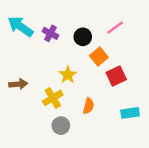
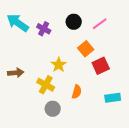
black circle: (83, 37) -> (74, 22), moved
yellow cross: (53, 98) -> (46, 85), turned -30

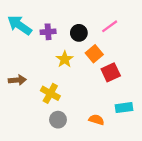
black circle: (74, 22) -> (79, 33), moved
purple cross: (44, 29) -> (48, 32), turned -32
yellow star: (59, 65) -> (65, 59), moved
orange semicircle: (77, 92) -> (96, 120), moved, turned -88

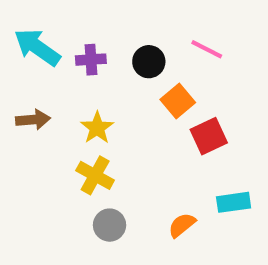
pink line: (110, 26) -> (207, 49), turned 63
yellow star: (65, 59) -> (97, 128), moved
brown arrow: (17, 80) -> (33, 120), moved
orange semicircle: (96, 120) -> (182, 225), turned -56

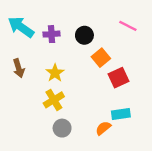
pink line: (207, 49) -> (128, 26), moved
brown arrow: (33, 120) -> (19, 68), turned 78
yellow cross: (95, 175) -> (54, 100), turned 30
cyan rectangle: (234, 202) -> (121, 114), moved

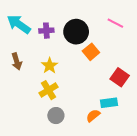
black circle: (84, 35) -> (76, 32), size x1.5
red square: (118, 78) -> (120, 77), moved, turned -30

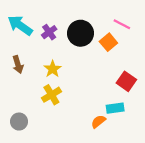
purple cross: (46, 31) -> (49, 32), turned -32
orange square: (91, 52) -> (108, 42), moved
gray circle: (56, 116) -> (19, 122), moved

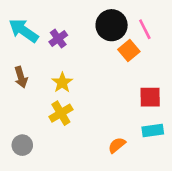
pink line: (122, 24) -> (145, 29), turned 36
black circle: (81, 33) -> (112, 25), moved
red square: (126, 81) -> (150, 97), turned -36
cyan rectangle: (115, 108) -> (153, 130), moved

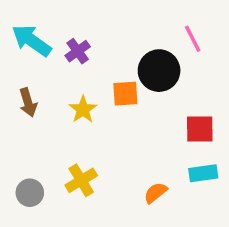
black circle: (112, 25) -> (159, 71), moved
orange square: (129, 51) -> (125, 94), moved, turned 36
yellow cross: (61, 113) -> (81, 180), moved

